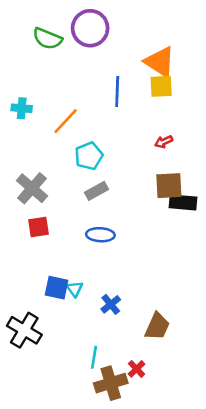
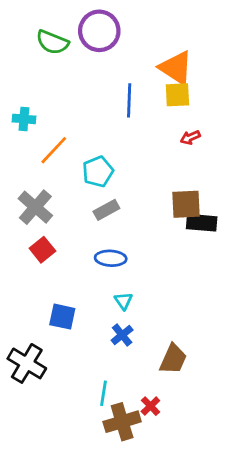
orange line: (66, 121) -> (54, 150), moved
red arrow: (164, 142) -> (190, 137), moved
red square: (38, 227) -> (42, 250), turned -30
cyan triangle: (75, 289) -> (123, 301), moved

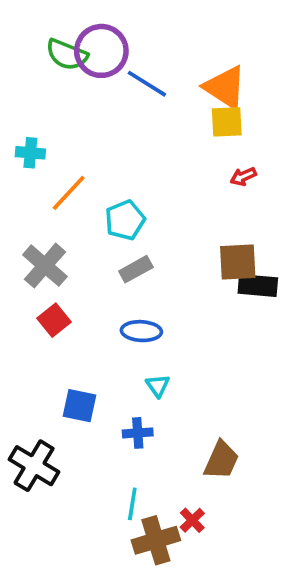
purple circle: (99, 31) -> (101, 51), moved
blue line: (129, 100) -> (147, 84), moved, turned -60
blue cross: (122, 335) -> (138, 433), moved, turned 35

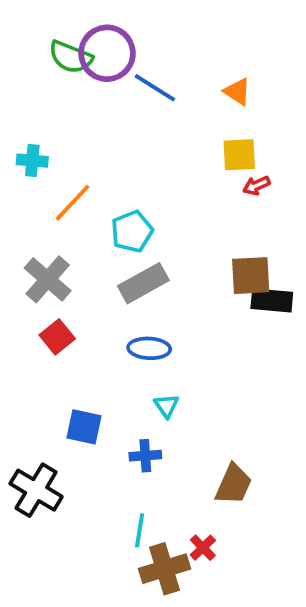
orange triangle: (225, 87) -> (237, 92), size x0.6
yellow square: (227, 122) -> (239, 155), moved
gray rectangle: (136, 269) -> (143, 283), size x1.4

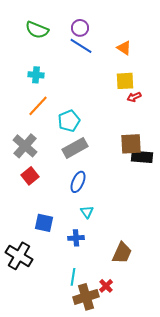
purple circle: (107, 53) -> (80, 28), moved, size x0.6
cyan cross: (32, 161) -> (36, 75), moved
blue ellipse: (149, 348) -> (78, 182), turned -70

